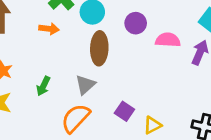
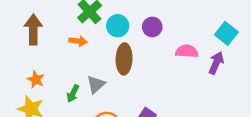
purple circle: (136, 23) -> (152, 27), moved
gray triangle: (85, 85) -> (96, 85), moved

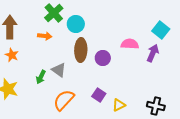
purple circle: (152, 27) -> (103, 58), moved
orange star: (36, 79) -> (12, 55), moved
gray triangle: (96, 85) -> (59, 70), turned -42

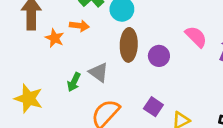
pink semicircle: (130, 44) -> (196, 37), turned 42
orange star: (12, 55) -> (55, 38), moved

